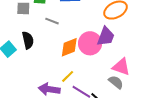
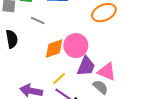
purple trapezoid: (106, 37) -> (86, 66), moved
yellow line: (68, 76) -> (59, 79), moved

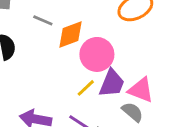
orange diamond: (54, 49) -> (71, 35), moved
yellow line: (59, 79) -> (86, 88), moved

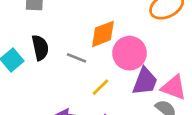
gray line: (43, 20) -> (77, 58), moved
yellow line: (86, 88) -> (101, 87), moved

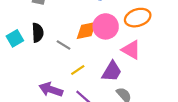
pink circle: (129, 53) -> (106, 26), moved
pink triangle: (174, 87) -> (131, 50), moved

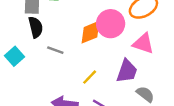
black semicircle: (38, 33) -> (36, 27), moved
gray line: (63, 45) -> (55, 50), moved

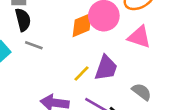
gray line: (55, 50) -> (34, 45), moved
purple trapezoid: (127, 71) -> (106, 68), moved

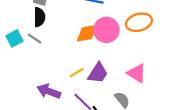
pink triangle: (139, 37) -> (137, 73), moved
gray line: (34, 45) -> (35, 39), moved

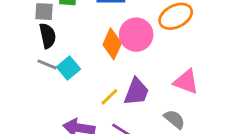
orange diamond: (87, 33) -> (112, 44), turned -45
cyan square: (14, 38) -> (69, 68), moved

